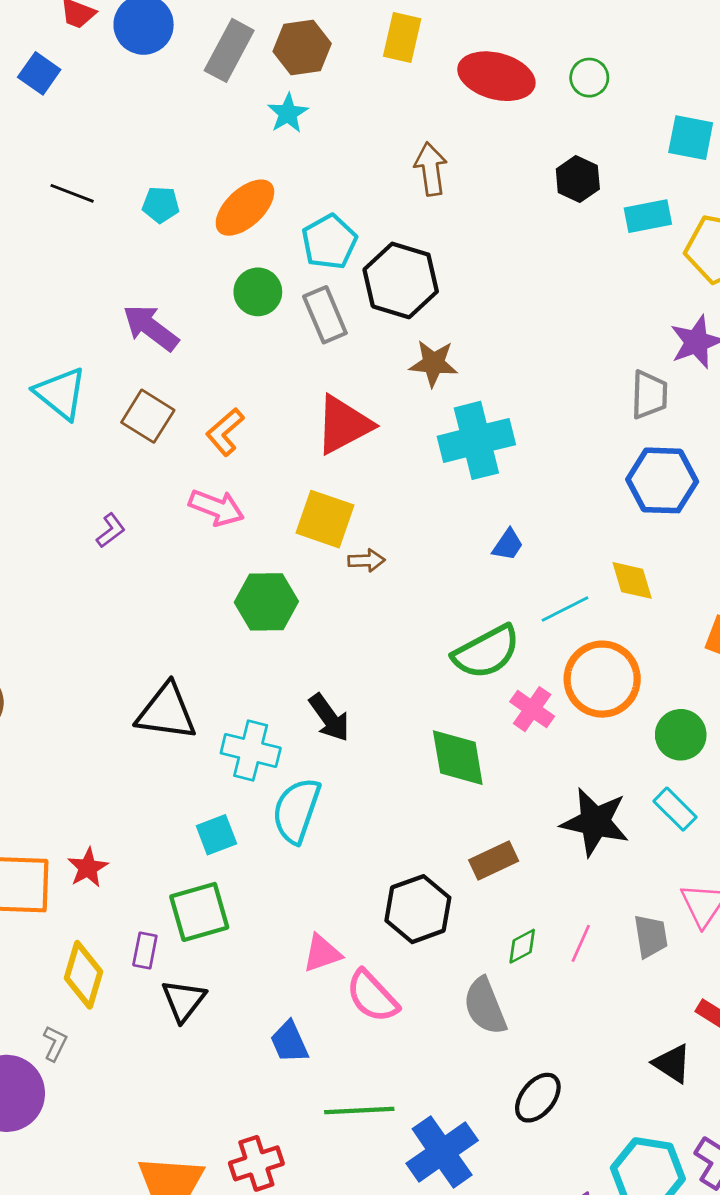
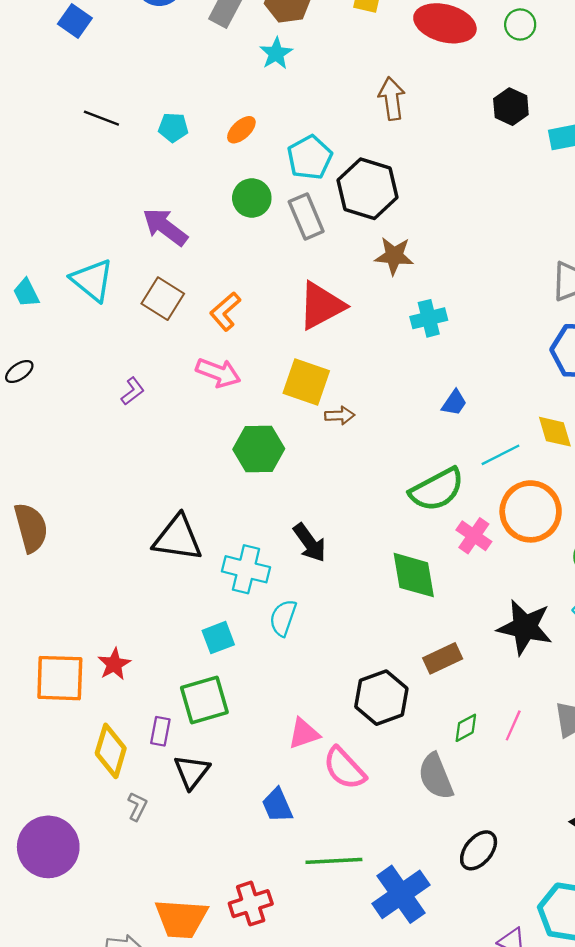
orange ellipse: (245, 208) -> (241, 130), size x0.6
cyan cross: (476, 440) -> (429, 318), size x0.6
cyan semicircle: (296, 810) -> (283, 618), size x0.7
gray L-shape: (55, 1043) -> (137, 806), moved

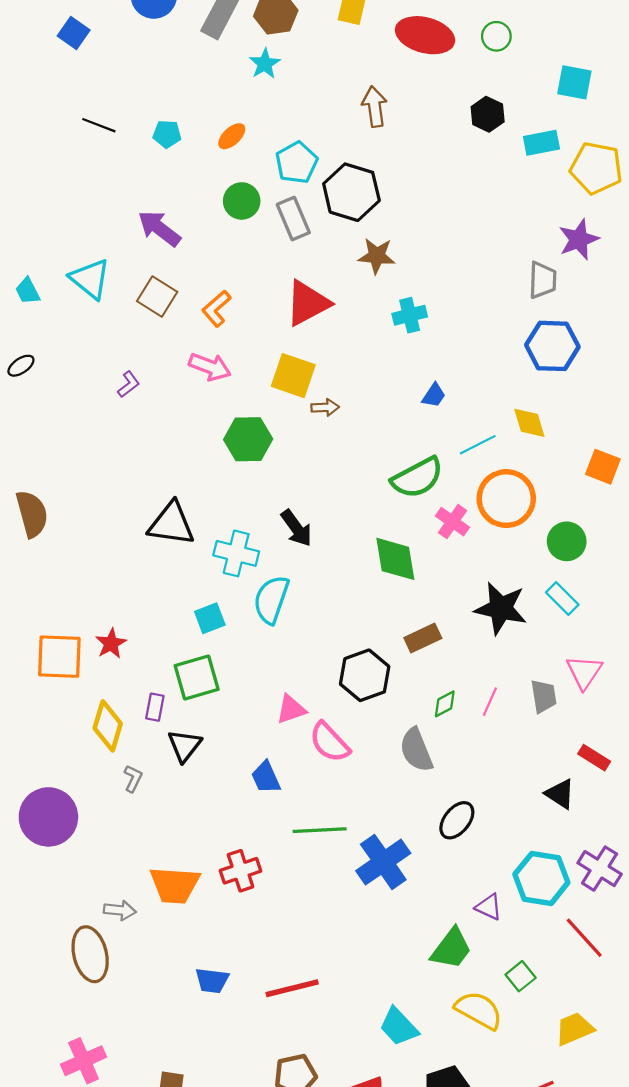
cyan semicircle: (283, 618) -> (271, 600), size x1.4

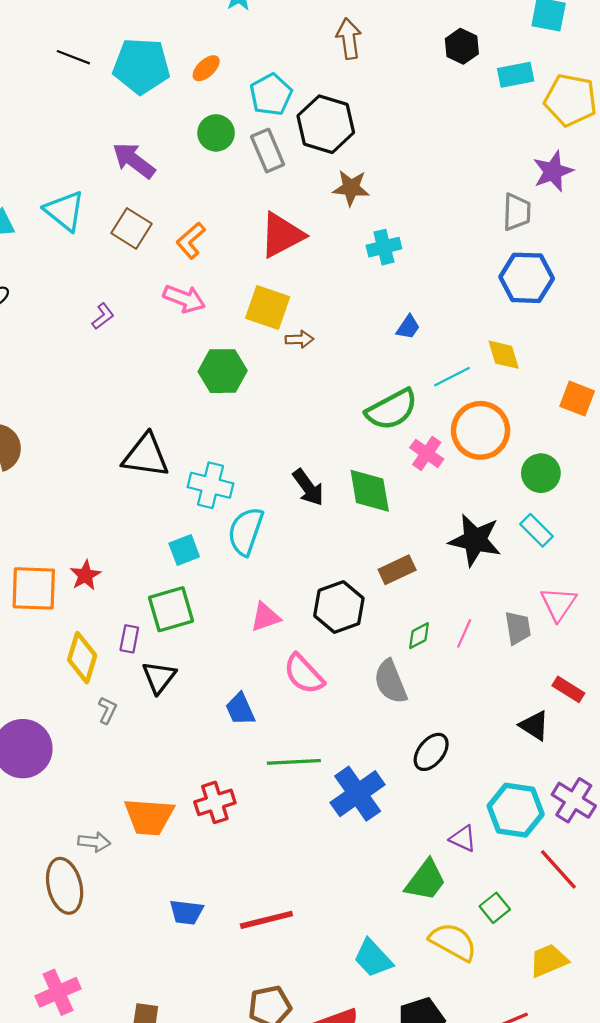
cyan pentagon: (167, 134) -> (141, 66), size x2.0
black arrow: (297, 528) -> (308, 487), moved
pink triangle: (291, 709) -> (265, 617), moved

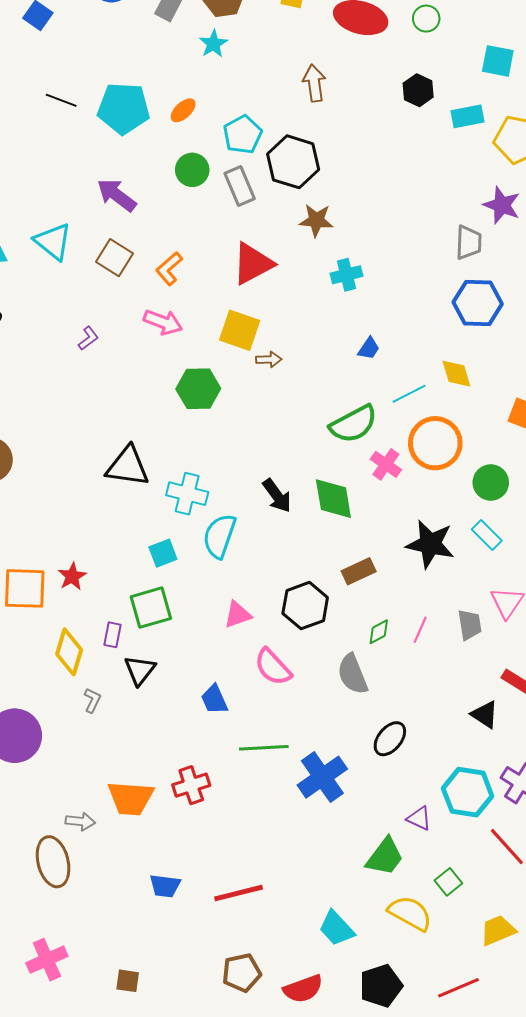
purple star: (553, 171) -> (502, 205), turned -30

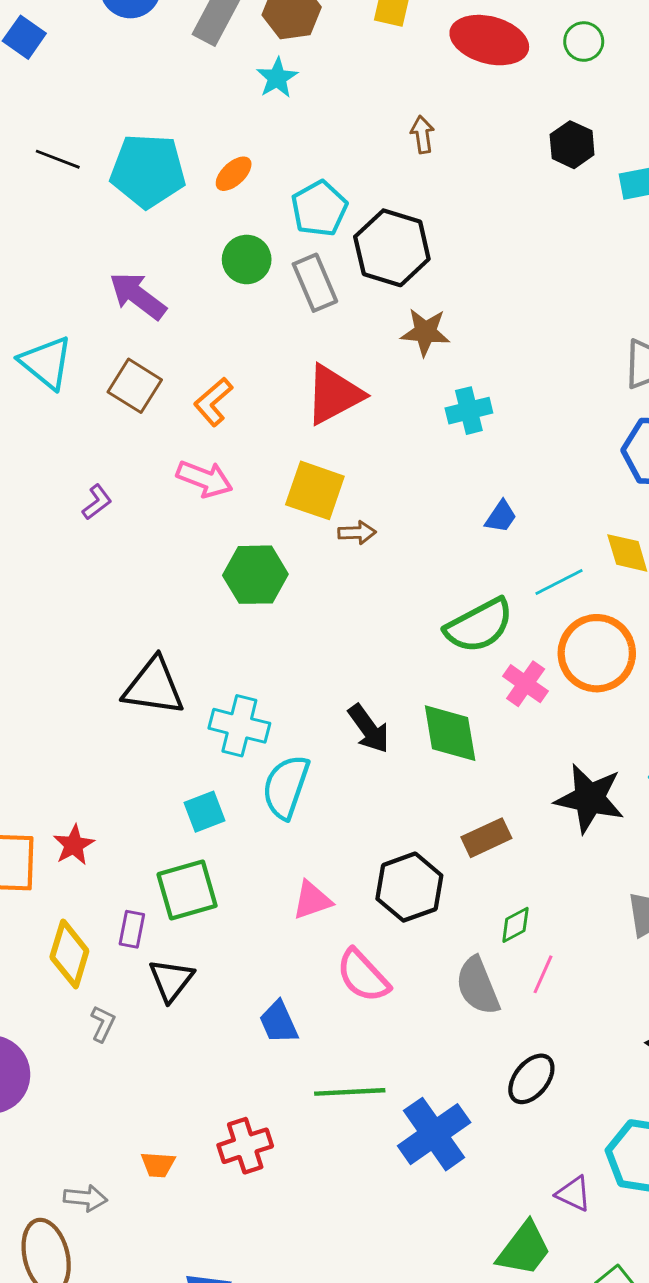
brown arrow: (314, 83) -> (422, 134), size x0.7
pink line: (420, 630) -> (543, 974), moved
orange trapezoid: (131, 798) -> (158, 1165), size x0.5

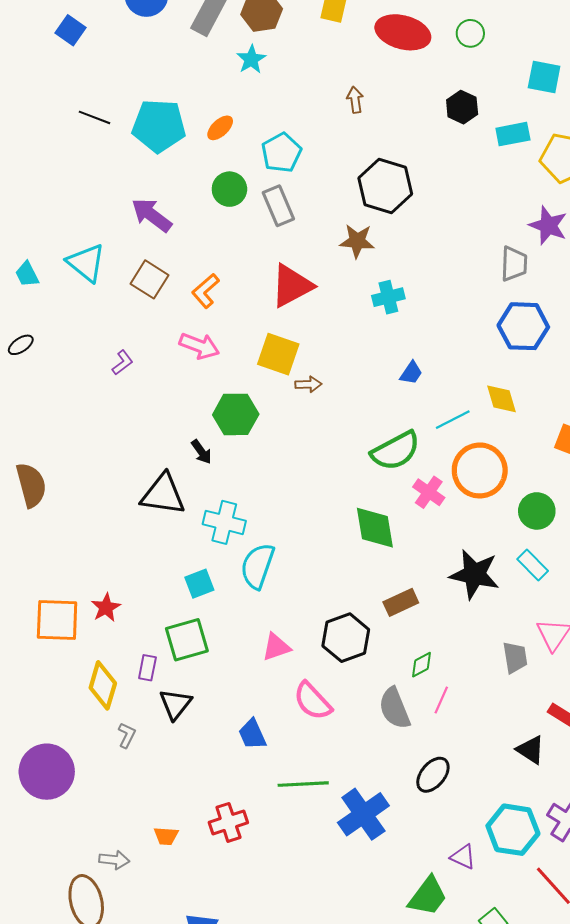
black hexagon: (392, 248) -> (385, 186), moved
black arrow: (369, 729) -> (201, 452), moved, size x0.7

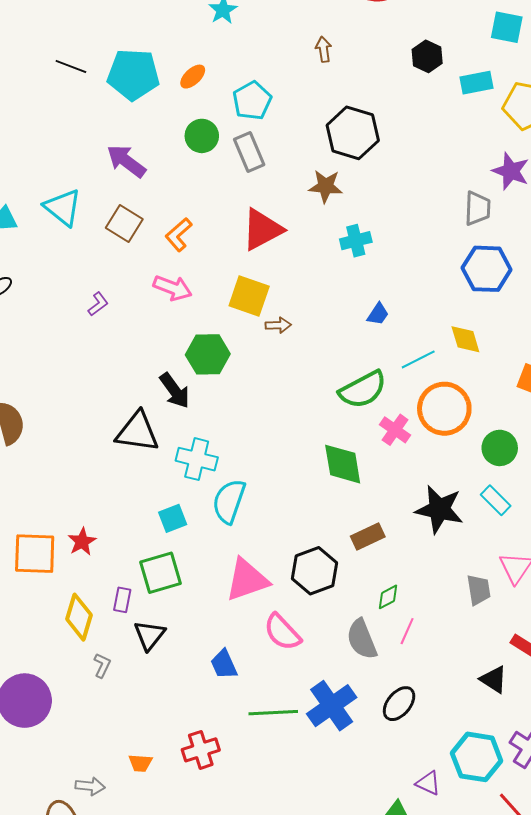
black arrow: (201, 452) -> (175, 391), size x1.5
pink triangle: (276, 647) -> (247, 580), size x1.6
blue cross: (363, 814) -> (332, 706), moved

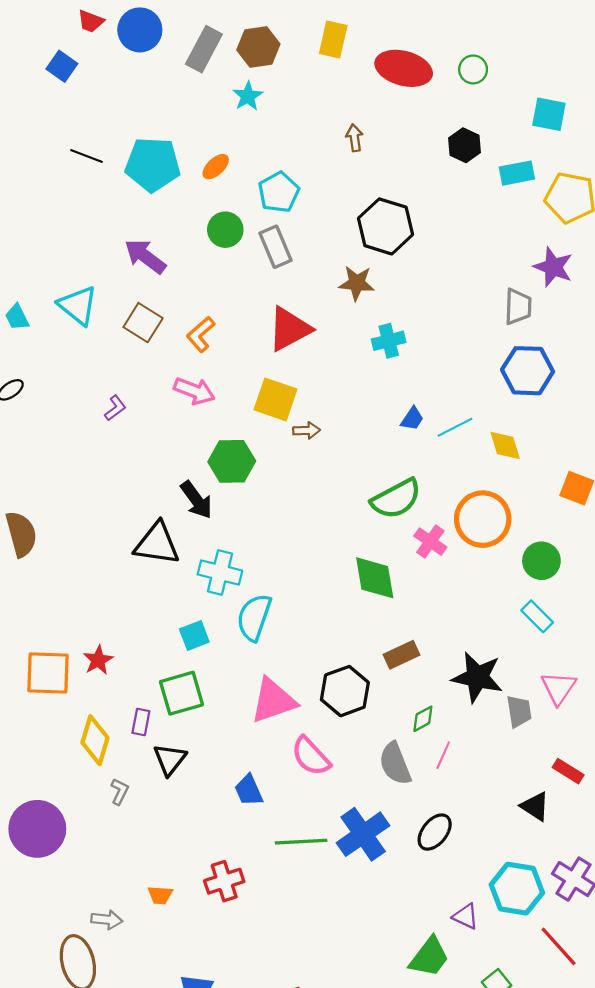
cyan line: (418, 359) -> (455, 427), moved
black star: (439, 509) -> (477, 677), moved

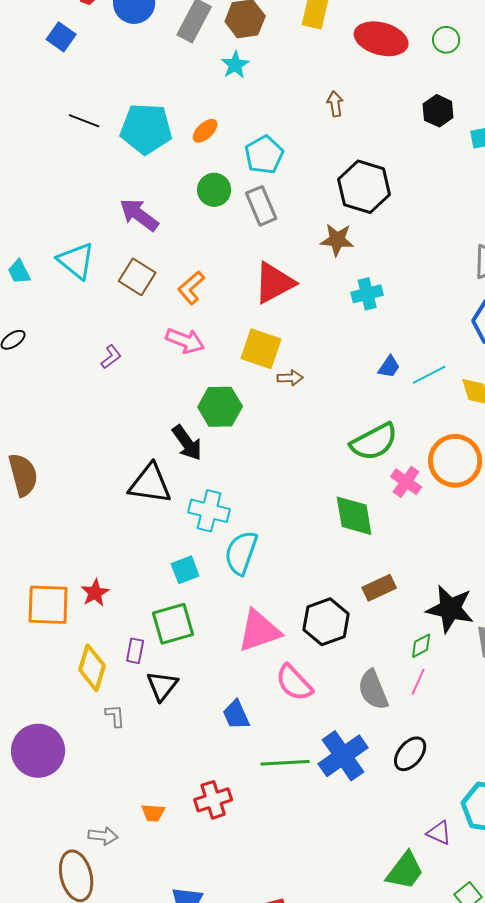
green diamond: (423, 719) -> (421, 646), moved
gray L-shape: (120, 791) -> (115, 716), turned -30

